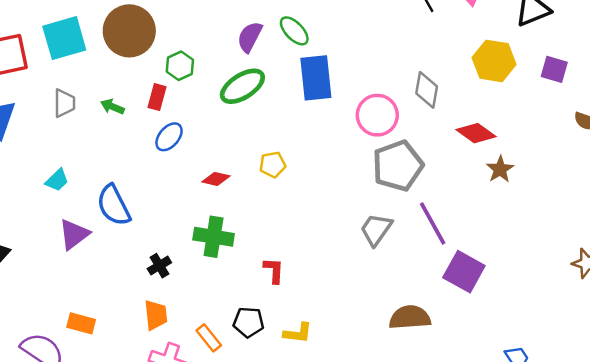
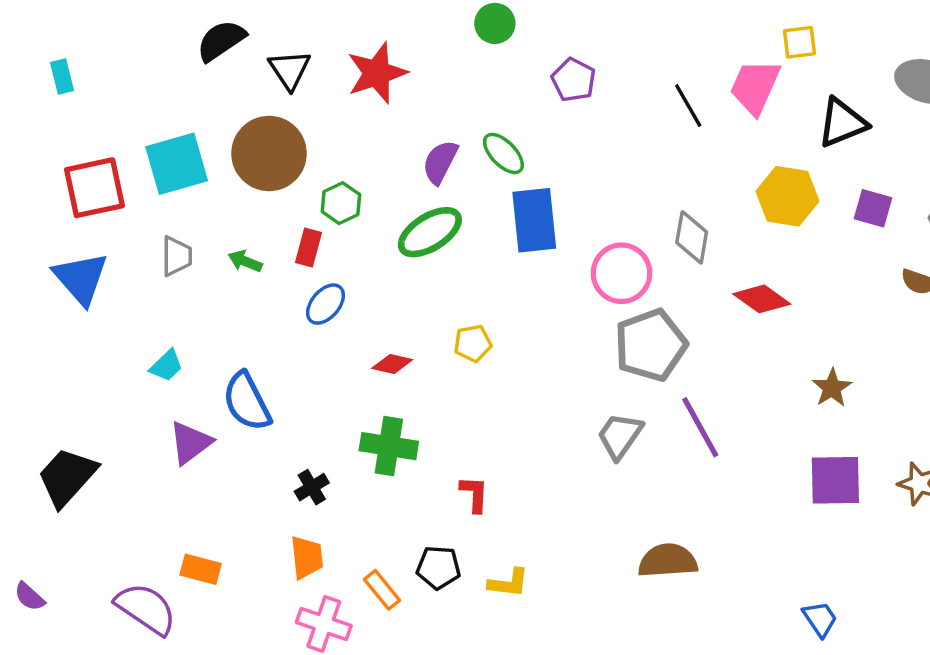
brown star: (500, 169) -> (832, 388), moved
purple square: (464, 272) -> (835, 480), moved, turned -30

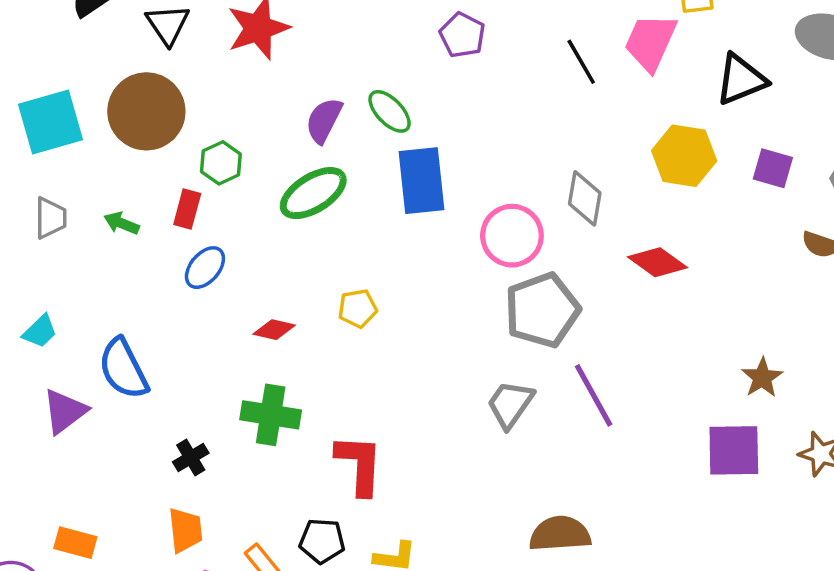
brown star: (832, 388) -> (762, 378), moved
red L-shape: (474, 494) -> (359, 465), size x1.6

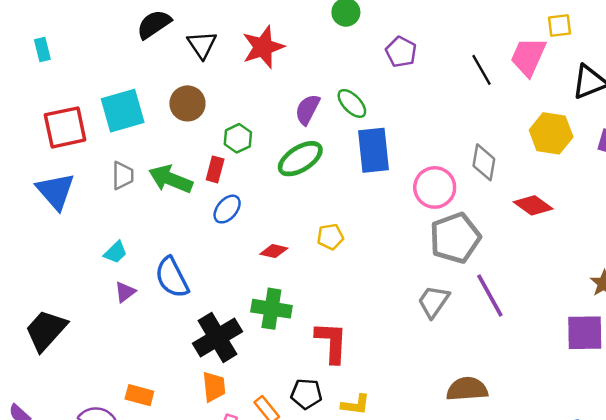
brown circle: (146, 111) -> (187, 103), size x0.7
green arrow: (122, 223) -> (171, 179), size x1.8
purple triangle: (65, 411) -> (125, 292), moved, size x0.7
black cross: (191, 457) -> (217, 337), size x2.0

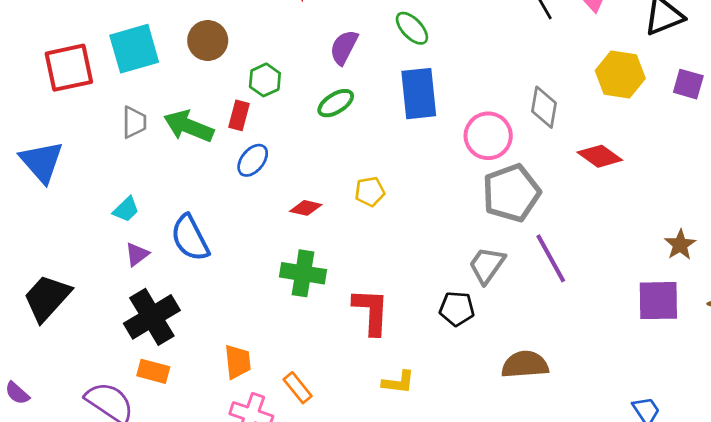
green ellipse: (352, 103) -> (412, 28), moved
green ellipse: (300, 159) -> (336, 103), size x0.7
blue triangle: (55, 191) -> (42, 162), moved
black cross: (217, 337) -> (152, 317), moved
black pentagon: (306, 394) -> (457, 309), moved

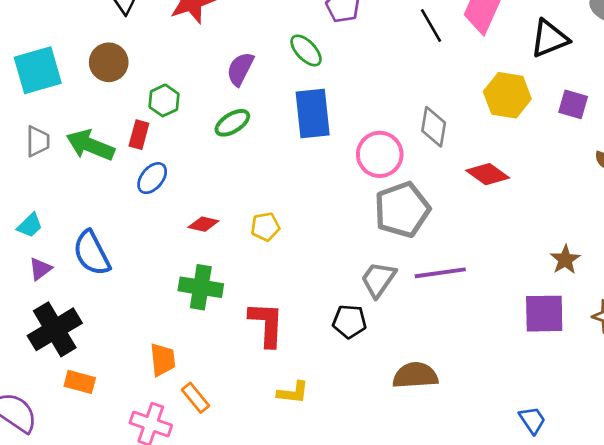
yellow pentagon: (370, 192) -> (265, 227), moved
purple line: (551, 258) -> (440, 273), turned -69
orange trapezoid: (238, 362) -> (163, 360), moved
orange rectangle: (153, 371) -> (80, 382), moved

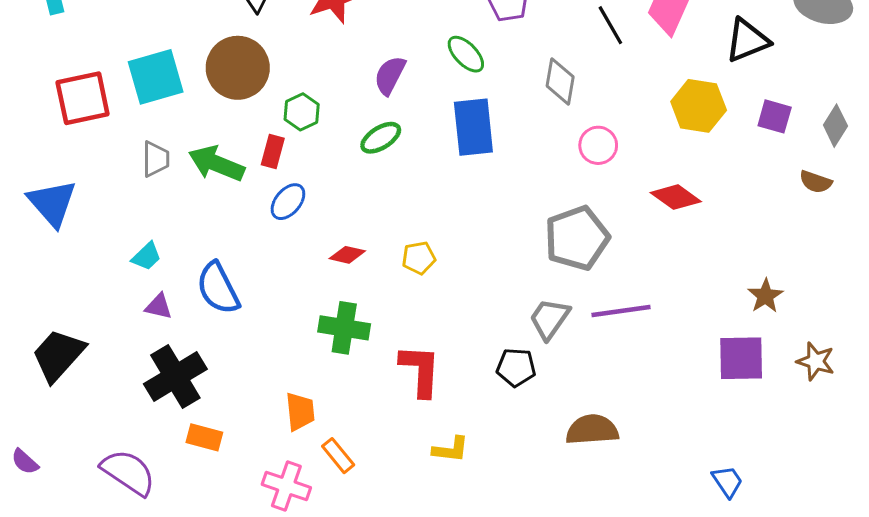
brown circle: (109, 62) -> (238, 68), size x1.4
gray diamond: (434, 127) -> (560, 81), moved
pink circle: (380, 154) -> (598, 145), moved, size x0.7
purple triangle: (40, 269) -> (159, 307), turned 50

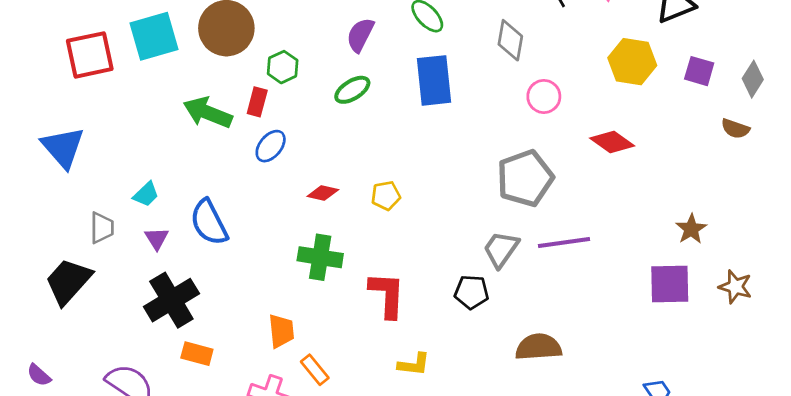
gray trapezoid: (156, 159) -> (102, 228), moved
purple triangle: (159, 307) -> (157, 238), turned 45

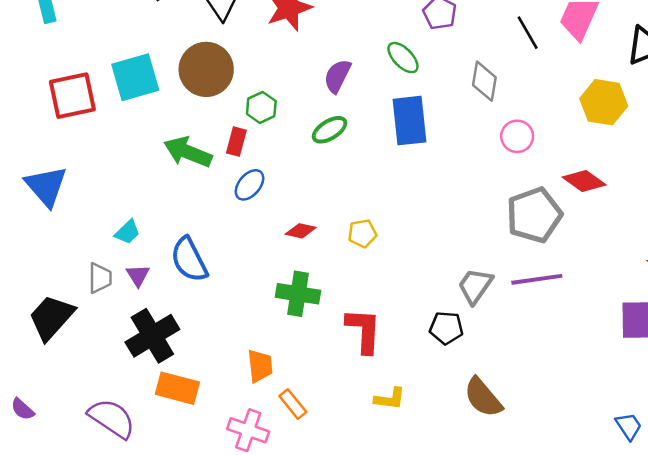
gray pentagon: (525, 178) -> (534, 215), moved
gray trapezoid: (102, 228) -> (100, 278), moved
brown semicircle: (538, 347) -> (483, 397), moved, turned -126
orange rectangle: (197, 354) -> (177, 388), size x1.4

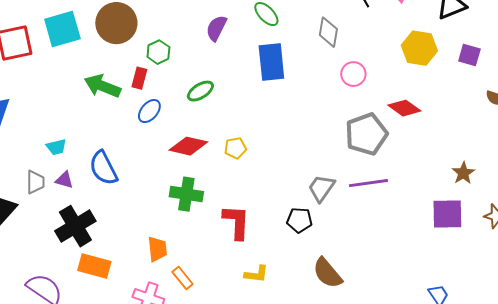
green ellipse: (330, 130) -> (200, 91), moved
red diamond: (301, 231) -> (188, 146), size x1.6
cyan trapezoid: (127, 232) -> (56, 147), turned 30
purple triangle: (138, 275) -> (64, 180), turned -42

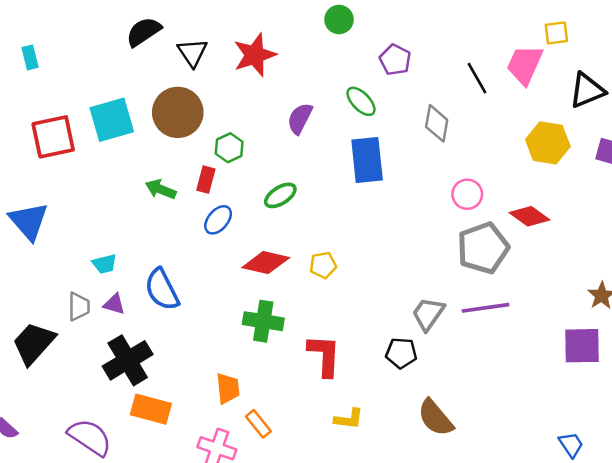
pink circle: (353, 74) -> (467, 194), moved
green arrow: (102, 86) -> (161, 189), size x0.7

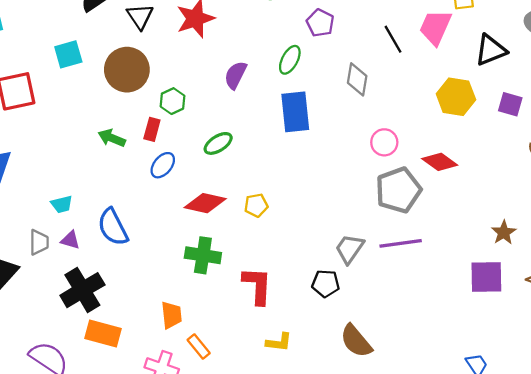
green ellipse: (361, 101) -> (290, 60), turned 72
cyan square: (112, 120) -> (68, 54), moved, size x0.7

